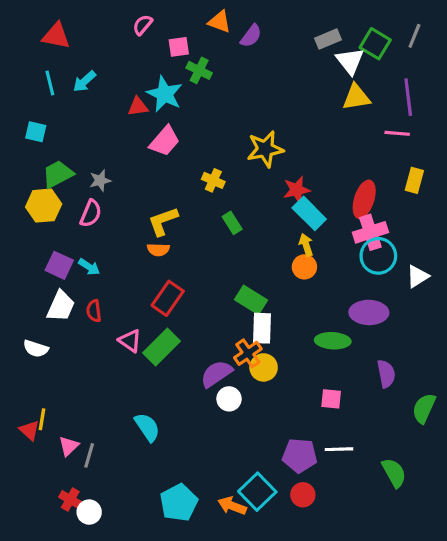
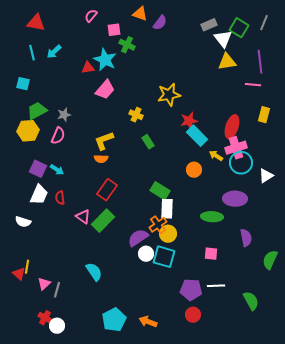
yellow arrow: (306, 245) -> (216, 156), moved, turned -40
cyan square: (257, 492) -> (164, 257), moved, turned -30

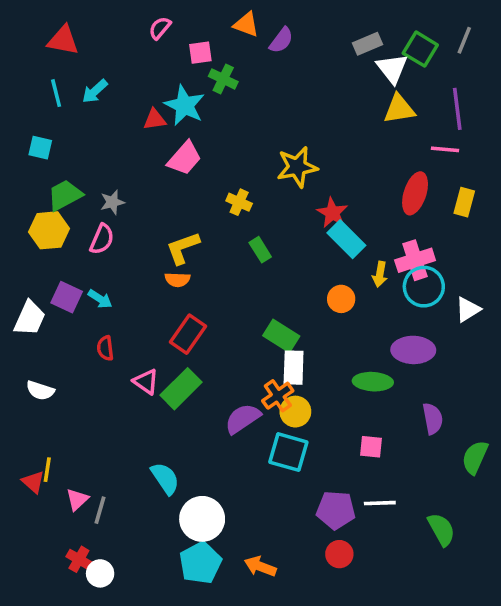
red star: (189, 121) -> (332, 213), turned -30
red ellipse: (232, 127) -> (415, 193), moved
yellow arrow: (216, 156) -> (380, 274), turned -112
white trapezoid: (39, 195) -> (30, 318), moved
white circle: (146, 254) -> (202, 519), moved, size x1.6

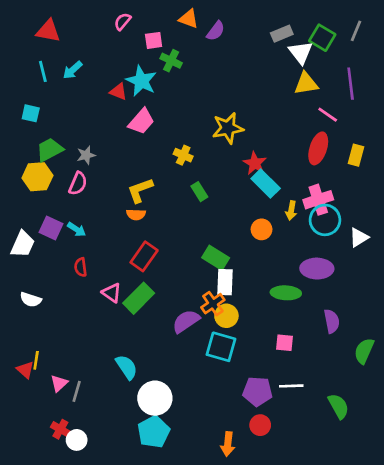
red triangle: (155, 119) -> (118, 92), turned 30
pink line: (445, 149) -> (328, 115), moved, turned 30
orange arrow: (260, 566) -> (228, 444), moved, turned -105

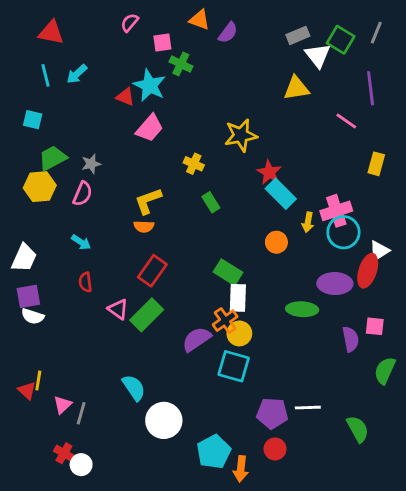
yellow triangle: (306, 84) -> (296, 88), moved
red ellipse: (318, 148) -> (368, 271), moved
purple square: (51, 228) -> (28, 296), moved, turned -35
pink square: (284, 343) -> (375, 326), moved
cyan pentagon: (154, 432) -> (214, 452), moved

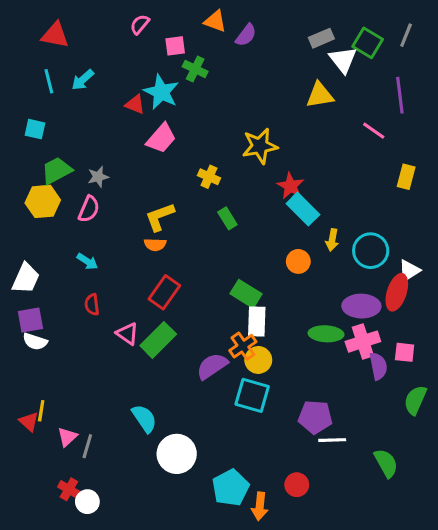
pink cross: (336, 211) -> (363, 342), moved
purple pentagon: (272, 413) -> (315, 417), moved

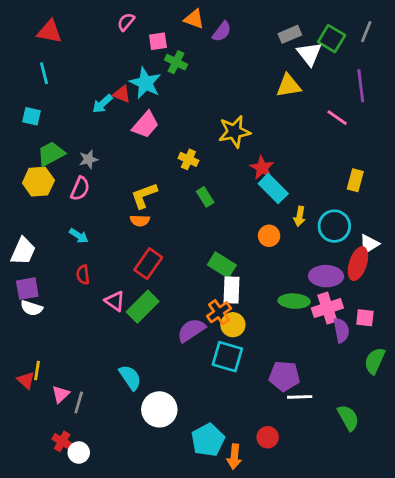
cyan arrow: (83, 80) -> (102, 104), moved
yellow rectangle: (406, 177) -> (355, 180), moved

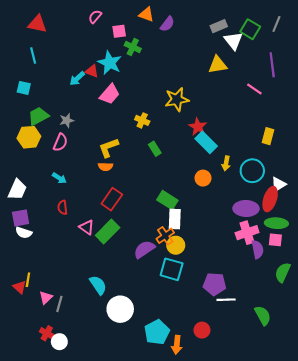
green ellipse: (294, 301) -> (276, 223), moved

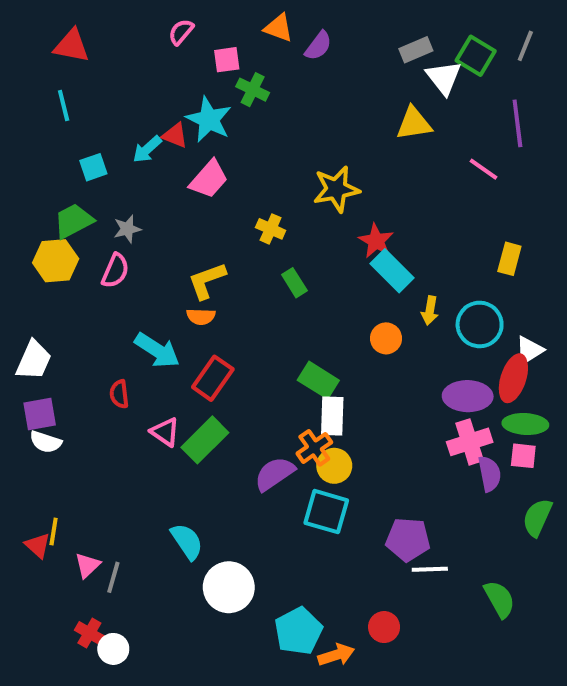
cyan square: (24, 88) -> (93, 167), moved, turned -32
cyan arrow: (59, 178) -> (157, 350), moved, size x1.6
orange arrow: (177, 345) -> (336, 655), turned -114

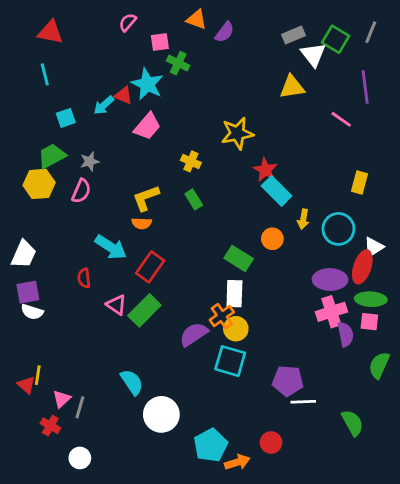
green rectangle: (294, 283) -> (194, 199), moved
green rectangle: (318, 380) -> (239, 258), moved
red cross: (89, 633) -> (50, 426), moved

